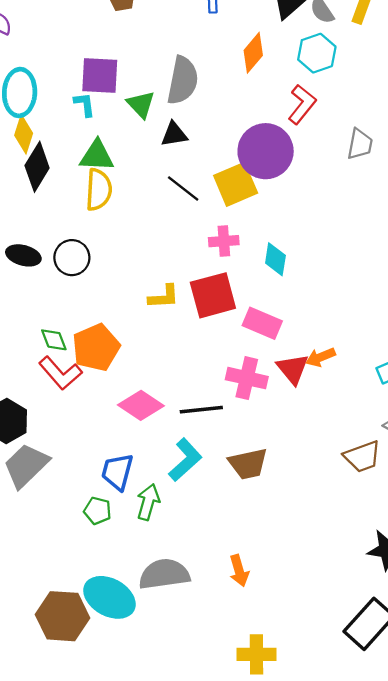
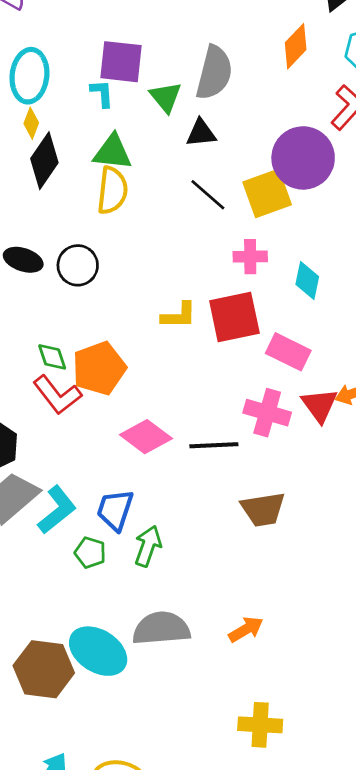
yellow diamond: (24, 134) -> (31, 123), size x0.7
cyan L-shape: (185, 460) -> (57, 510), moved
orange arrow: (239, 571) -> (246, 629), turned -108

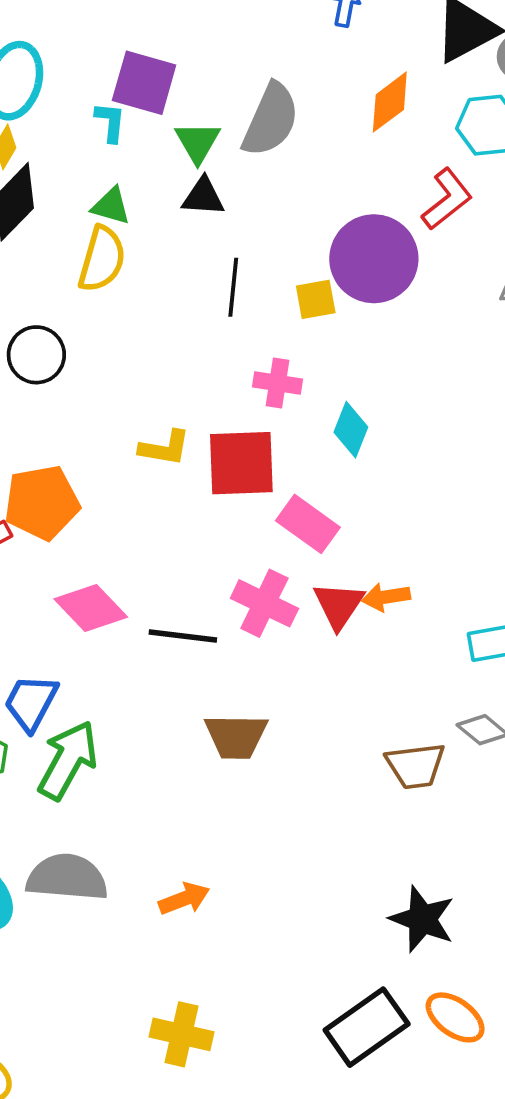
black triangle: (201, 133) -> (203, 197), moved
green triangle: (112, 152) -> (111, 206), size x0.7
yellow square: (267, 193) -> (316, 299), size x0.6
black line: (208, 195) -> (233, 287), turned 45
green arrow: (148, 546) -> (68, 760), size x1.4

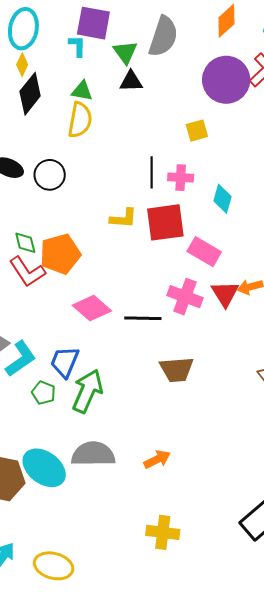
purple circle: (374, 259) -> (226, 80), moved
black line: (233, 287) -> (152, 172), moved

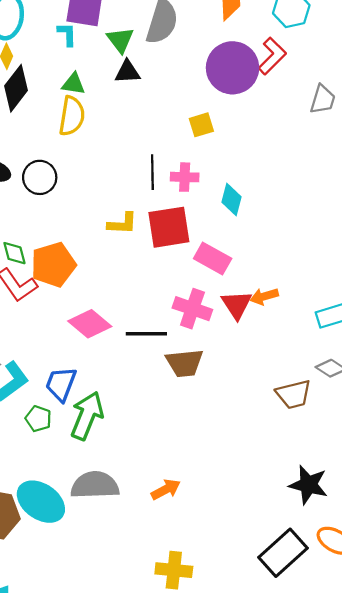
brown trapezoid: (177, 370) -> (185, 363), moved

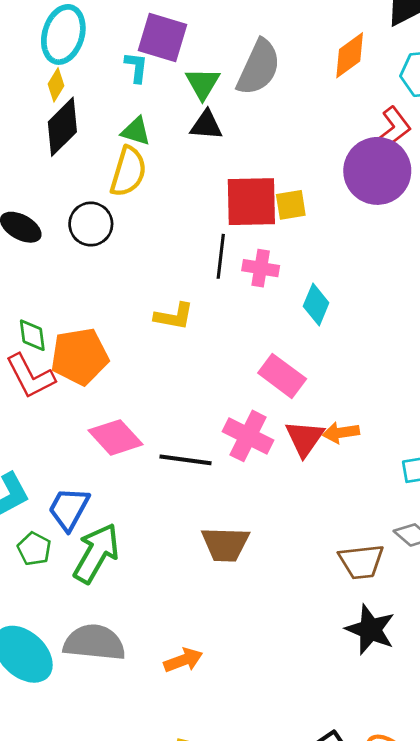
purple circle: (233, 68) -> (377, 171), moved
black circle: (40, 177) -> (91, 224), moved
red square: (169, 227) -> (251, 202), moved
brown trapezoid: (185, 363) -> (225, 544), moved
black star: (308, 485) -> (370, 630), moved

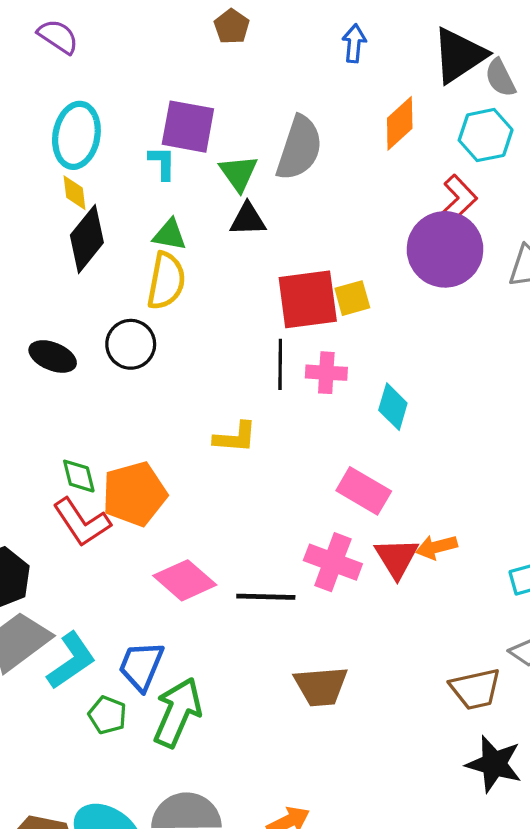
yellow diamond: (56, 85) -> (74, 193), turned -32

